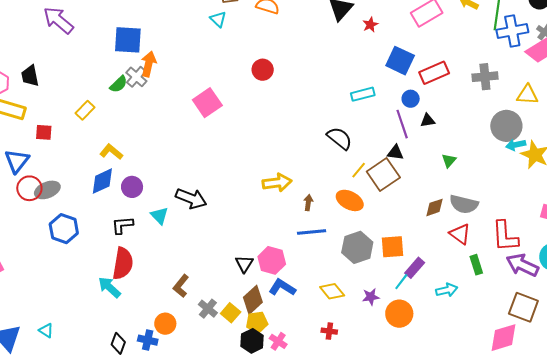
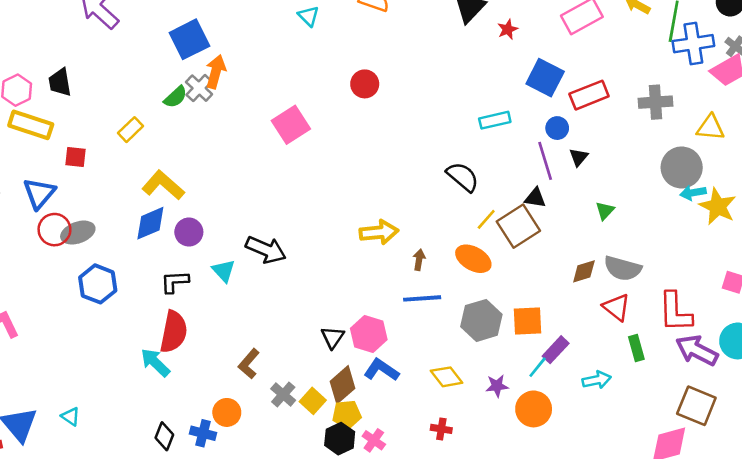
blue square: (128, 40) -> (189, 39), turned -32
black triangle: (428, 120) -> (579, 157), turned -42
yellow L-shape: (111, 152) -> (163, 185), size x1.4

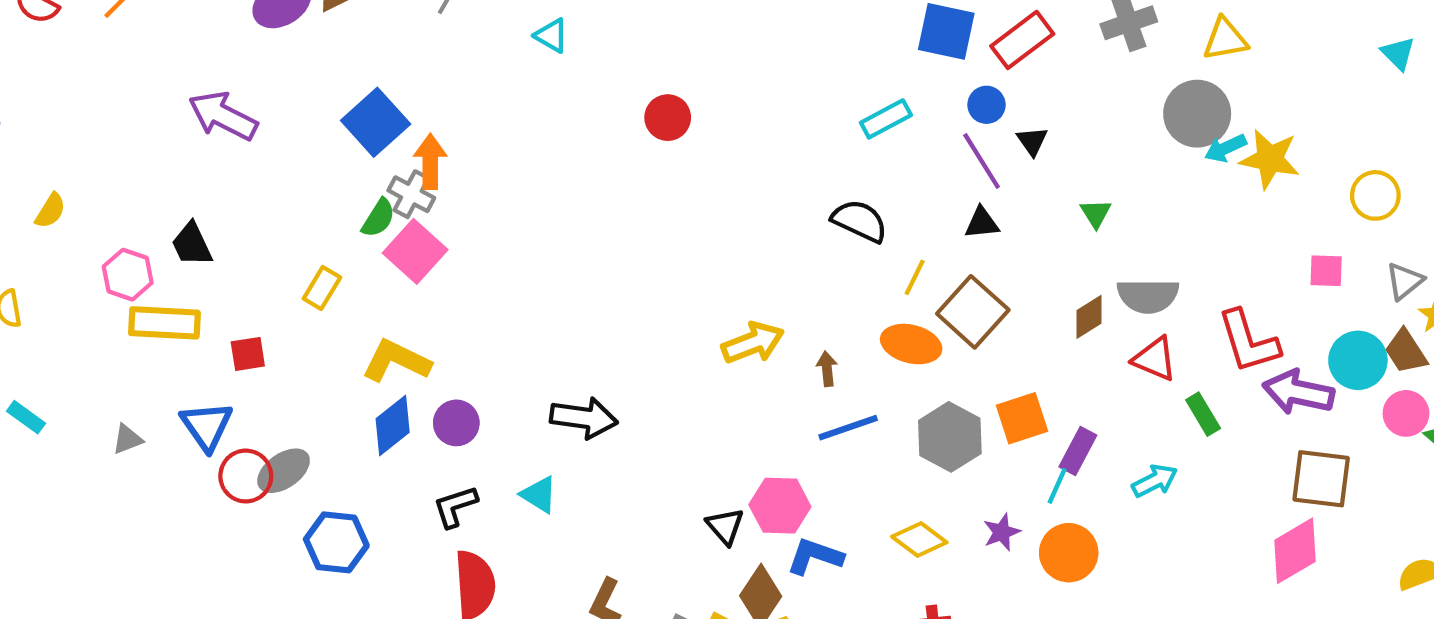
pink square: (291, 125) -> (415, 251), moved
brown square: (518, 226) -> (973, 312), moved
cyan triangle: (224, 271) -> (539, 495), moved

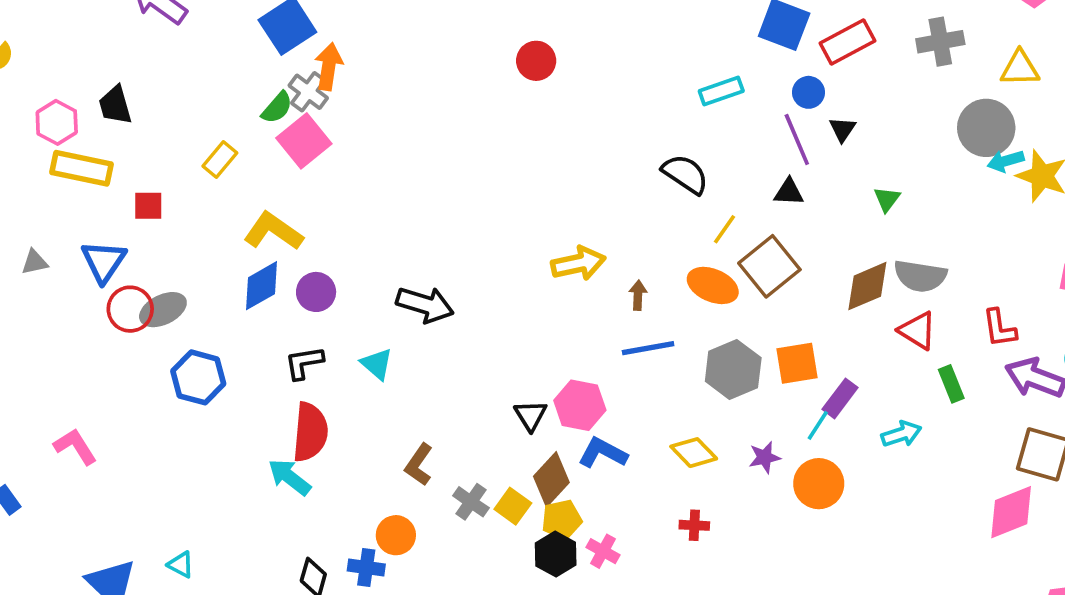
brown diamond: (1089, 317) -> (867, 286), size x1.4
red L-shape: (1248, 342) -> (999, 328), size x0.7

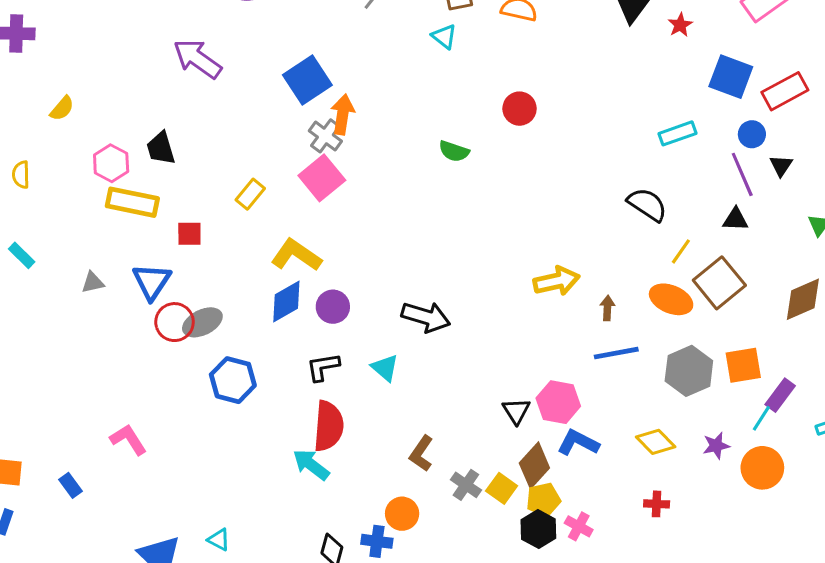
green semicircle: (277, 108) -> (454, 151), moved, turned 68

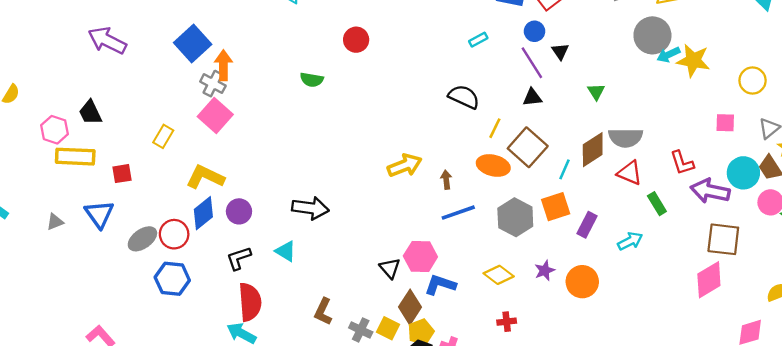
cyan rectangle: (677, 133) -> (478, 40), size x0.7
red circle: (175, 322) -> (174, 234), moved
cyan line: (761, 418) -> (564, 169), moved

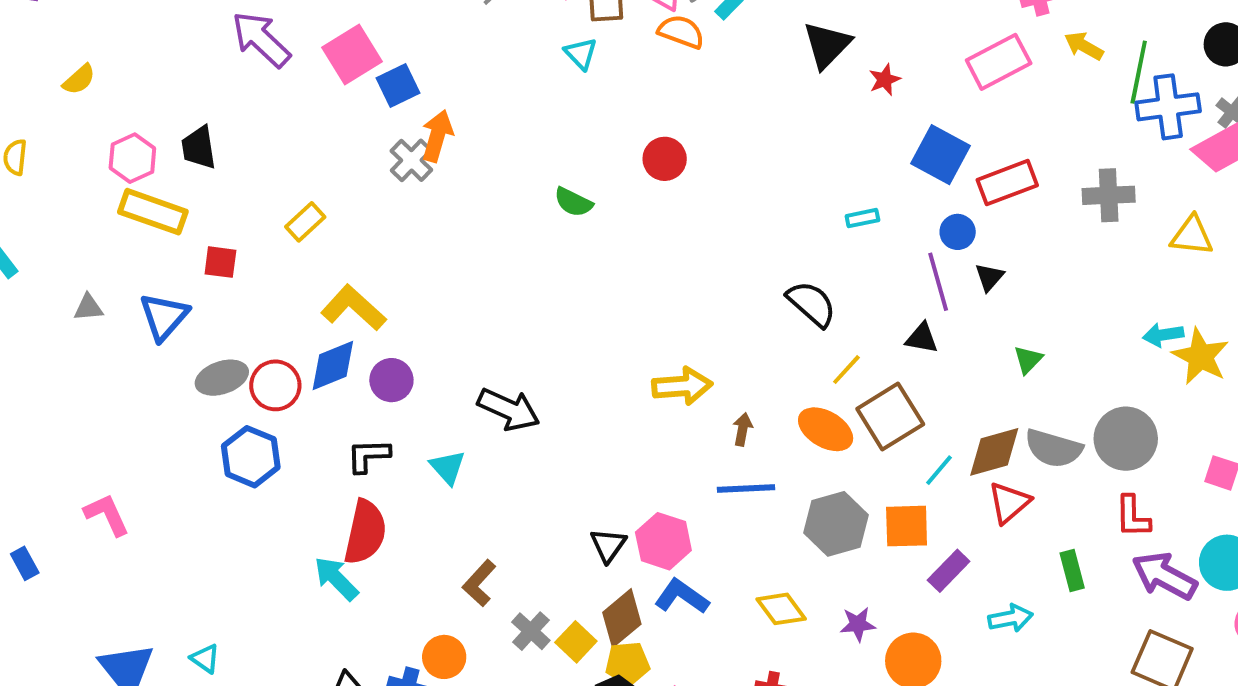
gray circle: (652, 35) -> (1126, 439), moved
blue square: (193, 43) -> (398, 86), size x0.7
pink square: (215, 116) -> (352, 55), moved
red triangle: (630, 173) -> (1009, 503), moved, turned 40

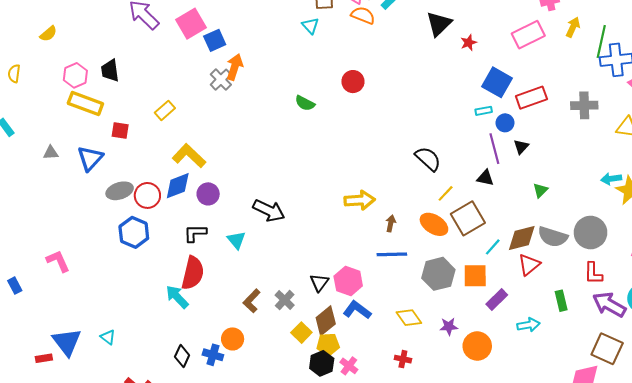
yellow arrow: (1084, 46) -> (573, 27), turned 84
cyan rectangle: (862, 218) -> (484, 111), moved
gray cross: (531, 631) -> (285, 300), moved

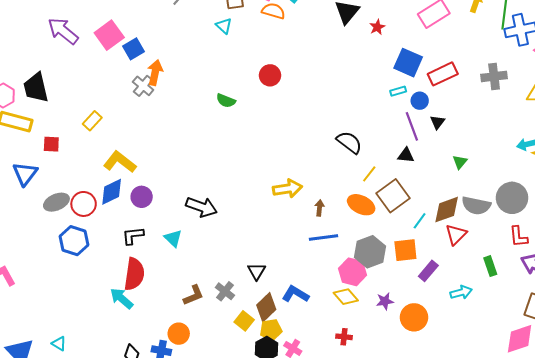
black trapezoid: (110, 71) -> (36, 88), size x1.4
pink hexagon: (348, 281) -> (353, 272), moved
brown L-shape: (252, 301) -> (193, 295), turned -150

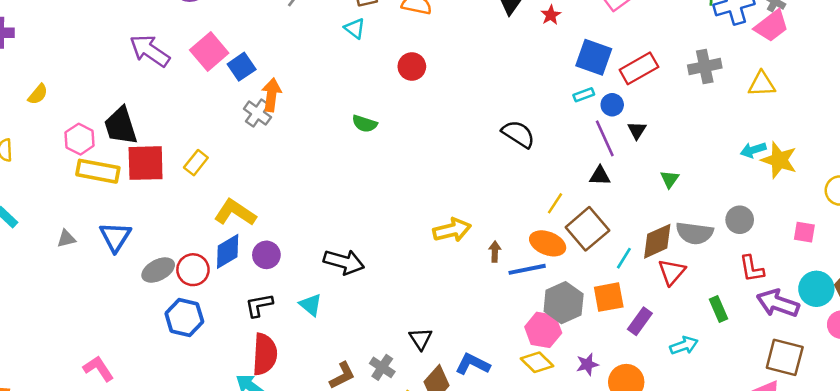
red circle: (270, 75) -> (412, 66), moved
black semicircle: (349, 142) -> (518, 134), moved
red square: (51, 144) -> (146, 163), moved, size x1.8
gray circle: (512, 198) -> (740, 220), size x0.7
blue line: (324, 237) -> (527, 269), moved

